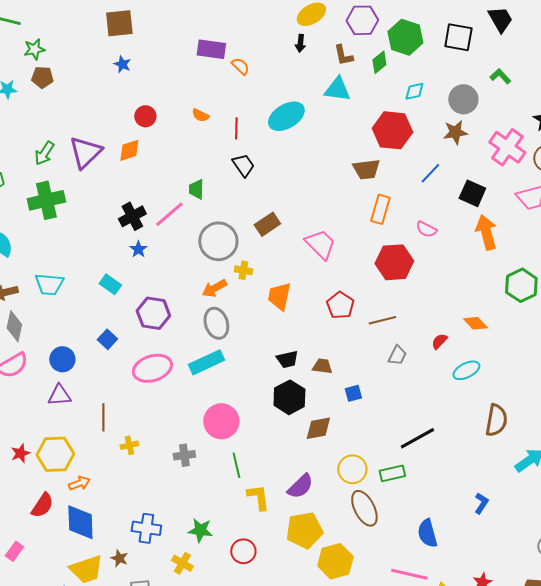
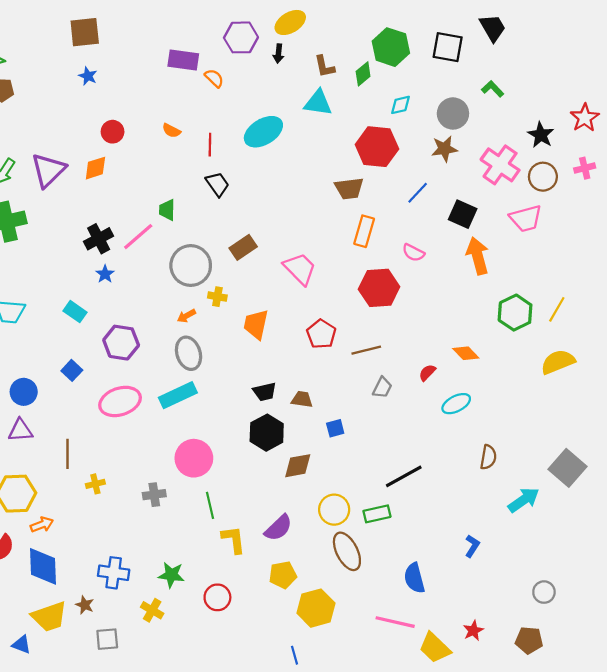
purple hexagon: (362, 20) -> (241, 37), moved
orange arrow: (214, 288) -> (186, 316), size x0.7
brown semicircle: (496, 420) -> (488, 457), size x0.7
yellow pentagon: (304, 530) -> (283, 575), size x0.7

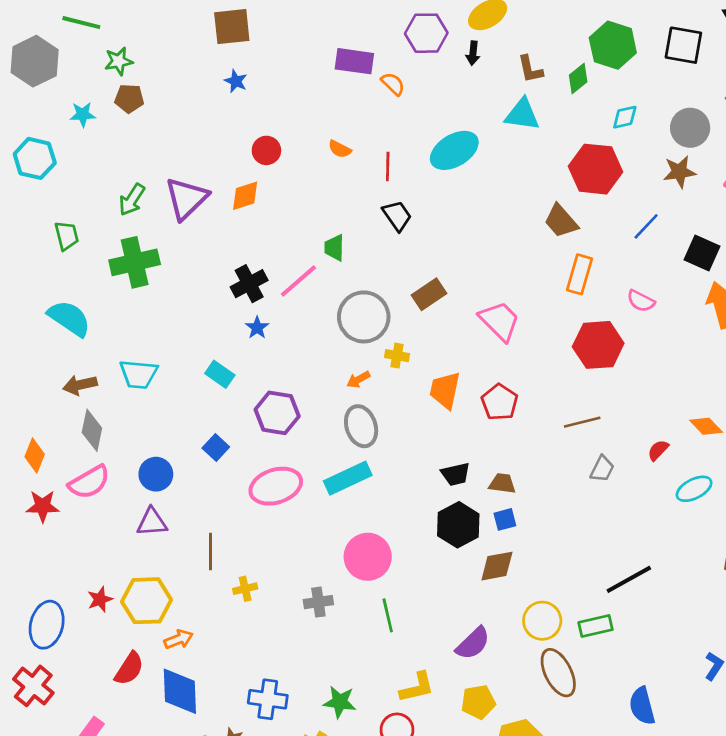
brown trapezoid: (349, 188) -> (561, 221), turned 56
red pentagon: (321, 334) -> (500, 402), moved
blue square: (335, 428) -> (505, 519), moved
yellow L-shape: (233, 540) -> (417, 687), moved, turned 84

